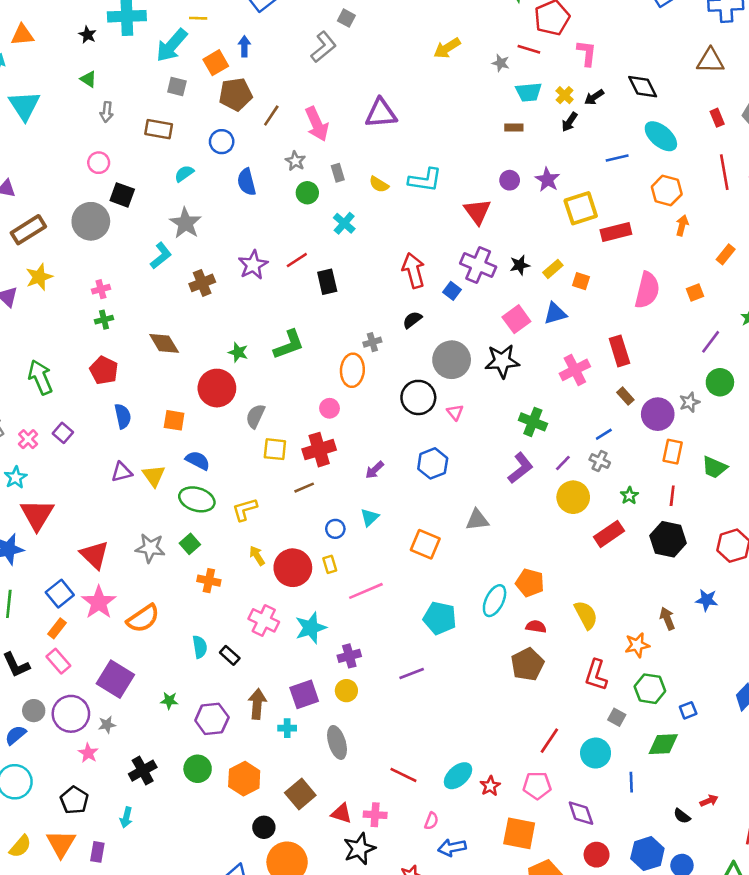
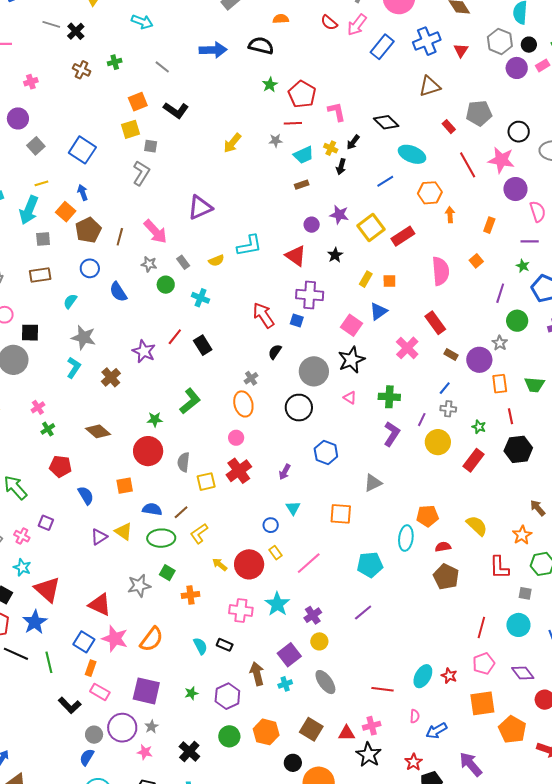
yellow semicircle: (379, 184) -> (216, 261), turned -35
black star: (520, 265) -> (335, 255), moved
pink triangle: (455, 412) -> (350, 398), moved
brown line: (304, 488) -> (181, 512), moved

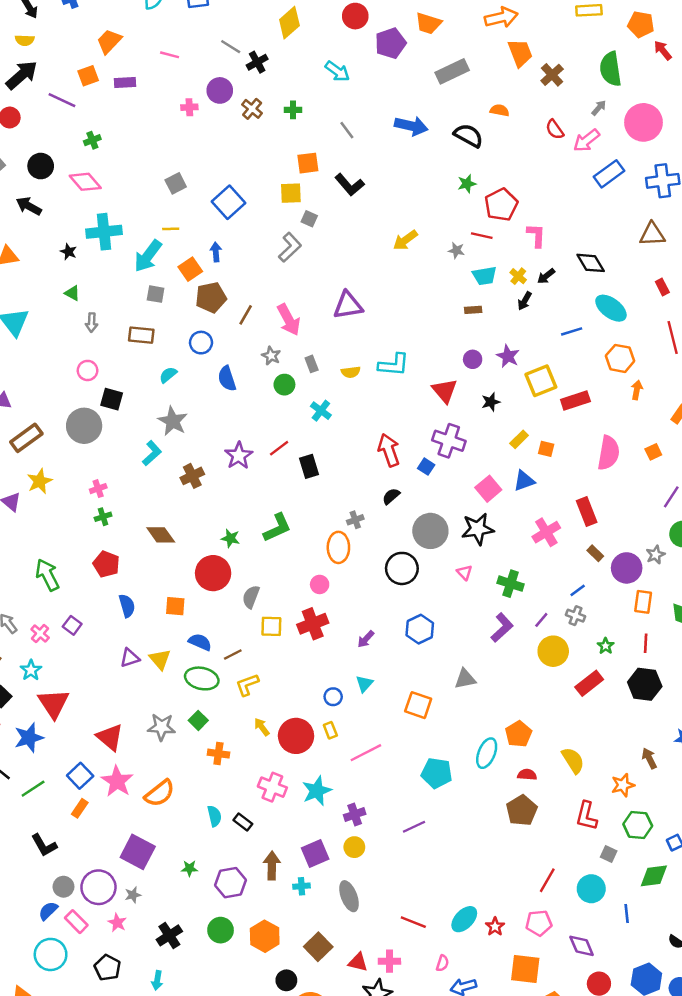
purple circle: (18, 118) -> (220, 90), moved
orange pentagon: (427, 516) -> (518, 734), turned 30
green line: (49, 662) -> (33, 789), turned 55
pink rectangle: (100, 692) -> (76, 922), moved

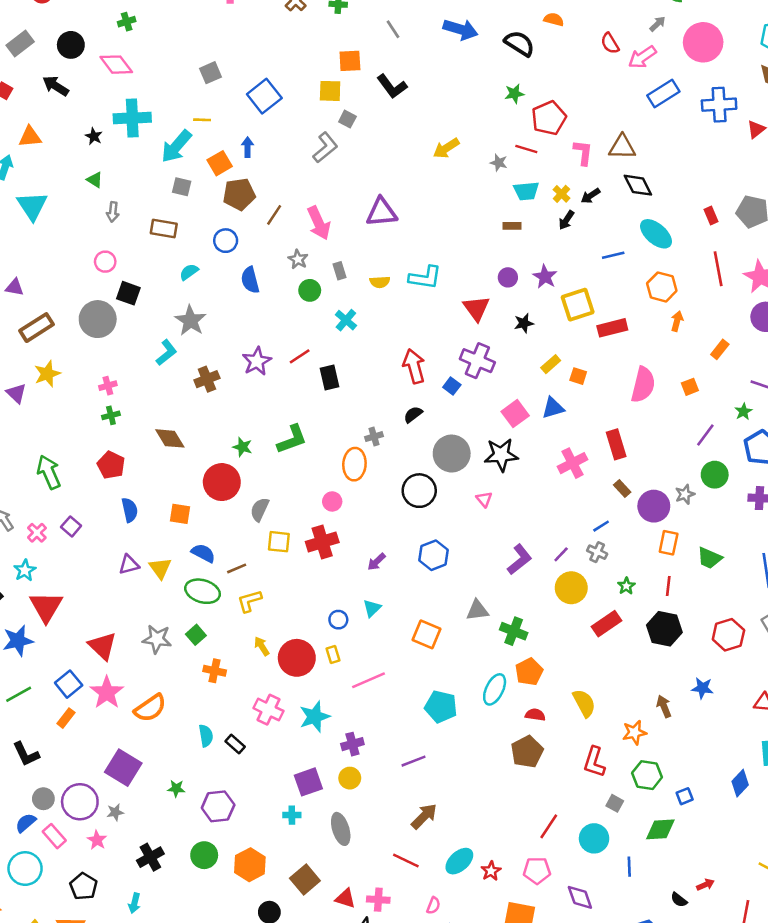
brown triangle: (652, 234) -> (622, 147), moved
green cross: (511, 584) -> (514, 631), moved
brown arrow: (272, 866) -> (424, 816), moved, turned 40

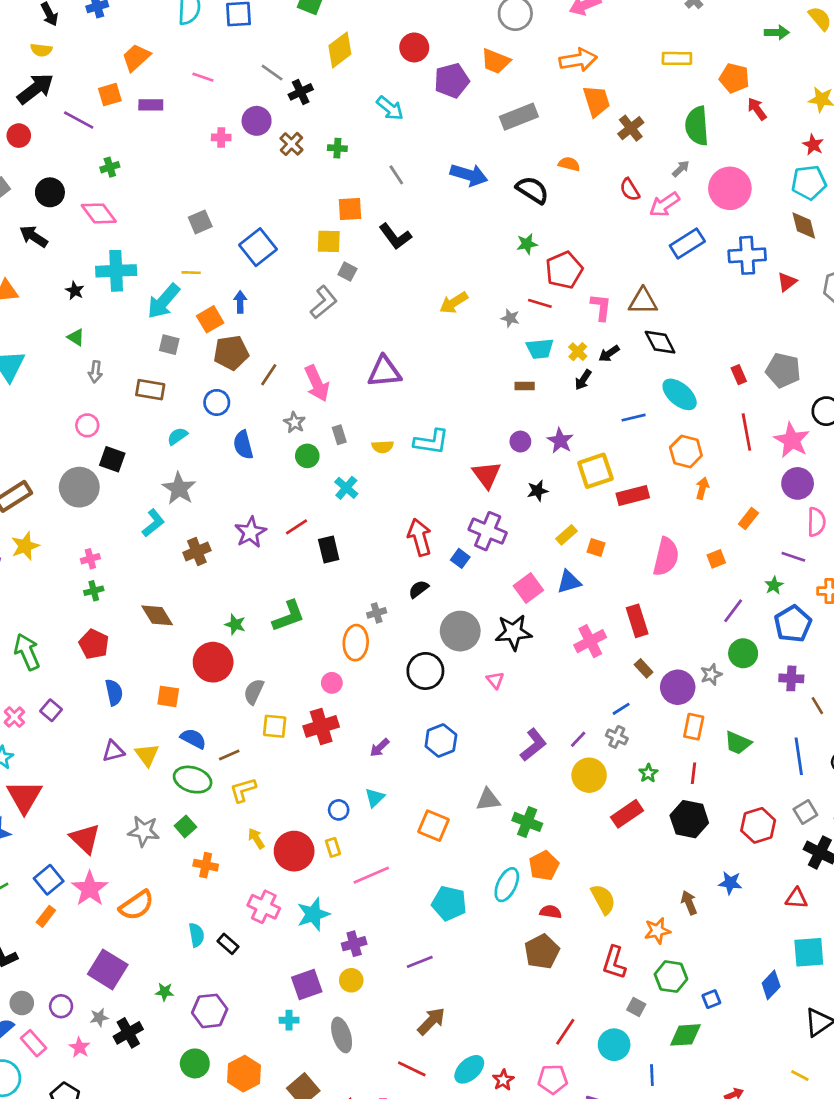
purple circle: (80, 802) -> (61, 1006), size x0.6
black cross: (150, 857) -> (128, 1033), moved

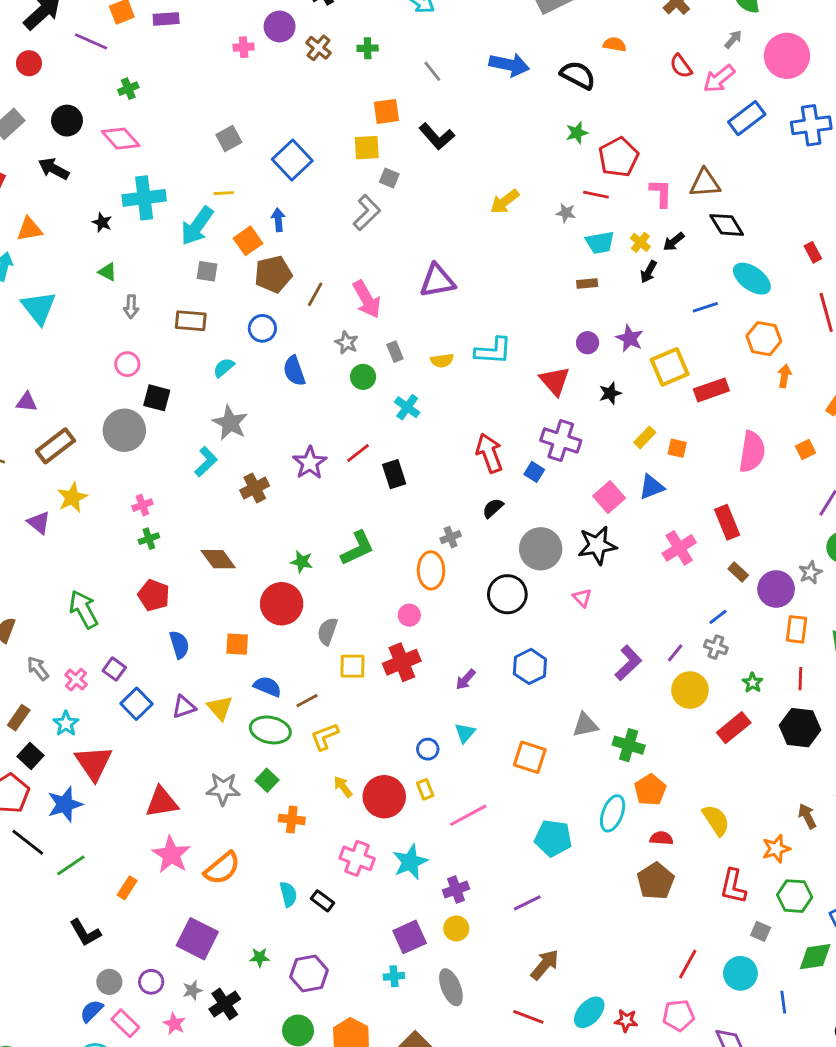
red triangle: (85, 839) -> (162, 802), turned -48
blue square: (49, 880) -> (136, 704), moved
red star: (503, 1080) -> (626, 1021), turned -30

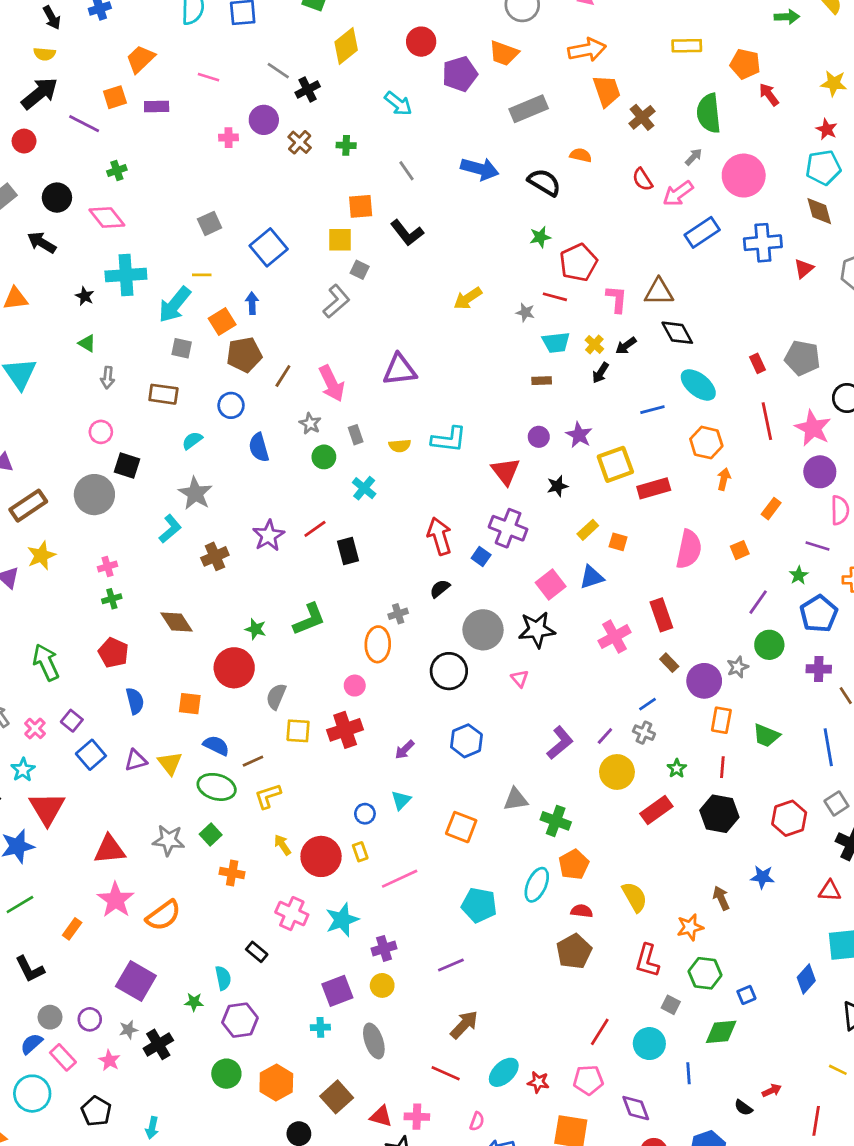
cyan semicircle: (288, 894) -> (223, 978), moved

